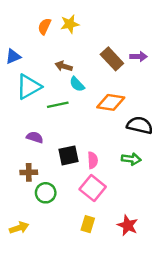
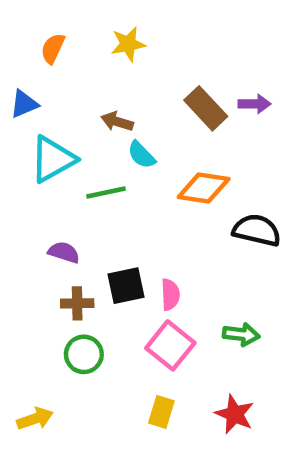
orange semicircle: (44, 26) -> (53, 48), moved
green arrow: (131, 159) -> (241, 334), moved
brown cross: (29, 172) -> (77, 303), moved

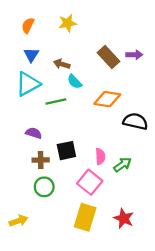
blue triangle: (24, 104) -> (31, 55), moved, turned -35
pink semicircle: (170, 294) -> (100, 156), moved
green arrow: (241, 334) -> (123, 165), moved, turned -42
yellow rectangle: (161, 412) -> (85, 217), size x1.6

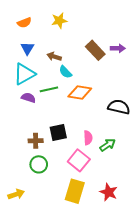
orange semicircle: (28, 26) -> (24, 23), turned -136
orange diamond: (107, 99) -> (80, 92), moved
purple semicircle: (34, 133) -> (28, 98), moved

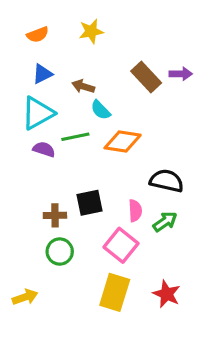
blue triangle: (27, 48) -> (42, 74), turned 32
black semicircle: (119, 107) -> (167, 181), moved

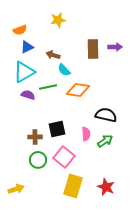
orange semicircle: (38, 35) -> (20, 30), moved
brown rectangle: (146, 77) -> (93, 49), turned 42
pink square: (121, 245) -> (64, 157), moved

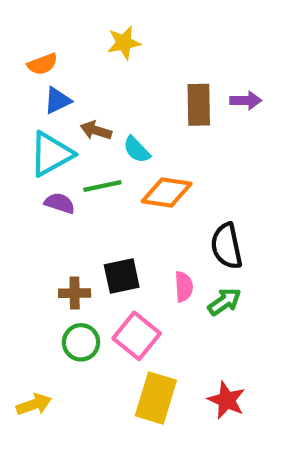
brown arrow: (53, 55) -> (96, 130), moved
black semicircle: (106, 115) -> (227, 246), turned -115

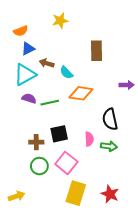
purple arrow: (246, 100) -> (127, 85), moved
green line: (102, 186) -> (50, 103), moved
green arrow: (224, 302) -> (109, 146), turned 42

